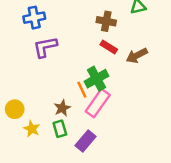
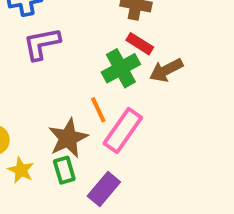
brown arrow: (137, 55) -> (166, 70), moved
green cross: (96, 79) -> (121, 68), moved
brown star: (62, 108) -> (68, 138), size x1.5

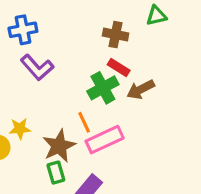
purple L-shape: (42, 44) -> (37, 67), turned -120
pink rectangle: (123, 131) -> (105, 140), turned 30
yellow star: (21, 170) -> (20, 129), moved, turned -30

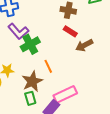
green cross: (103, 88) -> (30, 44), moved
pink rectangle: (105, 140) -> (65, 94), moved

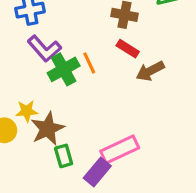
orange line: (48, 66) -> (89, 63), moved
brown star: (32, 81) -> (48, 129), moved

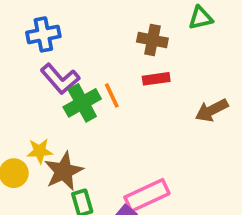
red rectangle: (128, 49) -> (156, 79), turned -40
brown arrow: (150, 71) -> (212, 110), moved

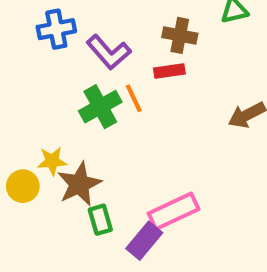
purple L-shape: (60, 79) -> (109, 52), moved
red rectangle: (156, 79) -> (169, 71), moved

